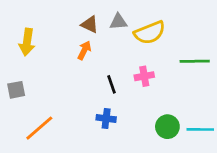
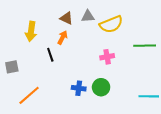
yellow arrow: (27, 42) -> (31, 31), moved
black line: (112, 84) -> (50, 55), moved
green circle: (167, 127) -> (101, 87), moved

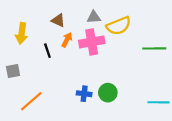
brown triangle: (67, 18) -> (58, 20), moved
yellow arrow: (31, 31) -> (22, 33), moved
black line: (50, 55) -> (47, 51), moved
pink cross: (107, 57) -> (92, 42), moved, size x1.6

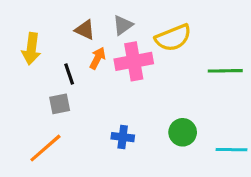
gray triangle: (94, 17) -> (123, 25), moved, turned -32
gray square: (13, 71) -> (60, 104), moved
green circle: (108, 93) -> (183, 132), moved

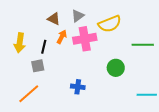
yellow arrow: (31, 49) -> (20, 43), moved
black line: (69, 74) -> (44, 47), turned 32
green circle: (183, 132) -> (116, 68), moved

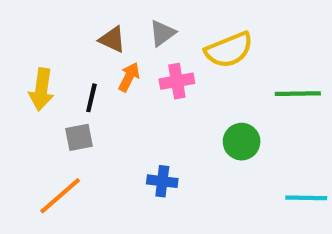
pink cross: (85, 39) -> (177, 81), size x0.7

